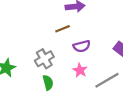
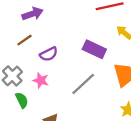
pink star: (80, 70) -> (41, 80), moved

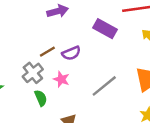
brown line: (25, 40) -> (47, 52), moved
purple rectangle: (94, 49) -> (105, 29), moved

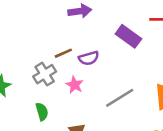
green semicircle: (41, 98) -> (42, 112), moved

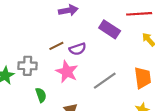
gray cross: (45, 74) -> (28, 66), moved, turned 36
pink star: (74, 85) -> (67, 72), size x1.5

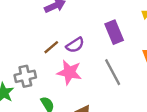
purple rectangle: (110, 29) -> (114, 32), moved, turned 48
gray line: (105, 81) -> (113, 72), turned -70

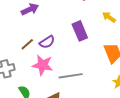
gray line: (113, 72) -> (71, 76), moved, turned -70

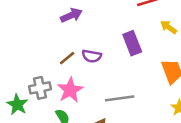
purple semicircle: (47, 42) -> (92, 56), turned 42
pink star: (43, 65) -> (70, 90), moved, turned 30

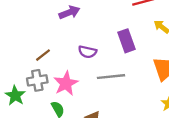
brown line: (67, 58) -> (43, 55), moved
gray line: (120, 98) -> (111, 77), moved

